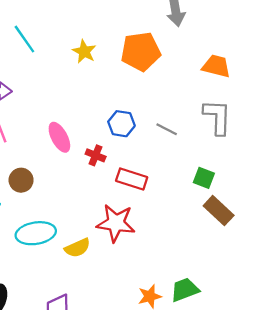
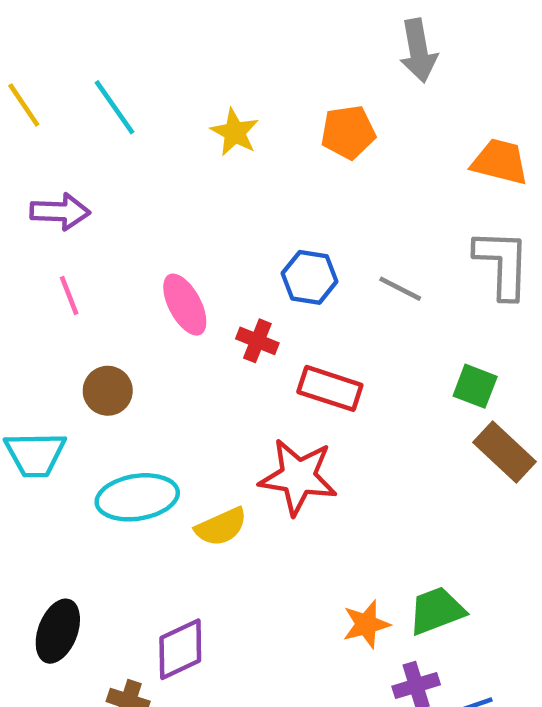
orange pentagon: (141, 51) -> (348, 132), size x0.7

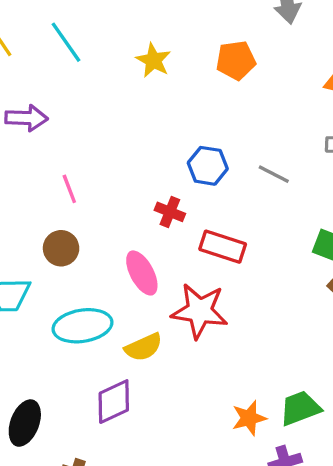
pink line: (69, 295) -> (69, 189), moved
pink ellipse: (185, 305) -> (142, 273), moved
purple diamond: (180, 649) -> (114, 402), moved

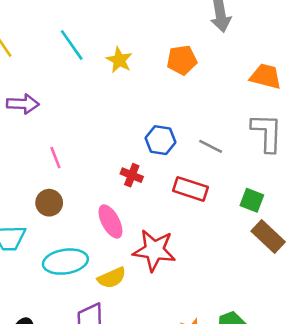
cyan line: (66, 42) -> (72, 45), moved
red rectangle: (223, 247) -> (191, 189), moved

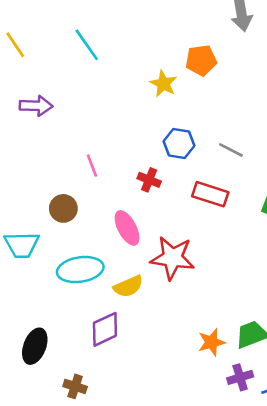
yellow star: (119, 60) -> (163, 84), moved
pink line: (55, 158) -> (92, 166), moved

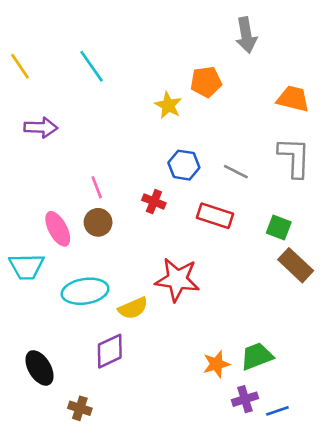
brown circle: (63, 208) -> (98, 222), moved
pink ellipse: (127, 228) -> (58, 229), moved
black ellipse: (35, 346) -> (40, 368), turned -52

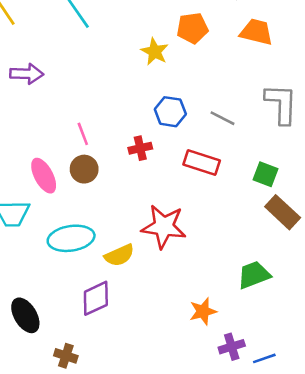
orange trapezoid: (293, 99) -> (256, 32), moved
red cross: (154, 202) -> (140, 148), turned -35
green trapezoid: (257, 356) -> (254, 275), moved

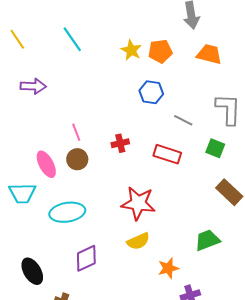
yellow star: (155, 52) -> (131, 50), moved
blue hexagon: (170, 112) -> (151, 92), moved
green square: (266, 174) -> (215, 148), moved
yellow semicircle: (119, 255) -> (138, 241), moved

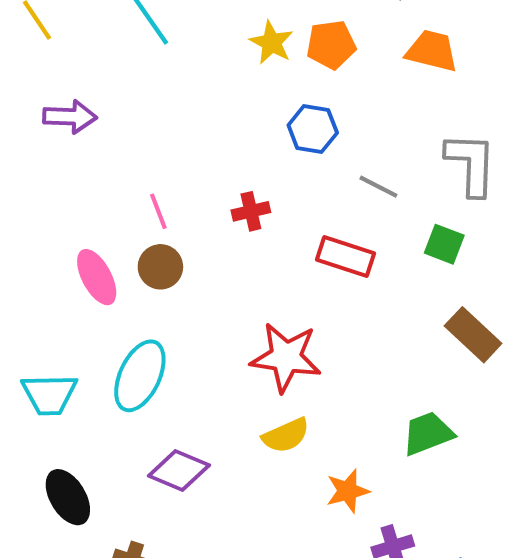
red cross: (120, 143) -> (251, 211), moved
cyan trapezoid: (22, 193) -> (49, 394), moved
cyan ellipse: (67, 212) -> (140, 376), turned -56
purple diamond: (86, 258) -> (179, 470), turned 48

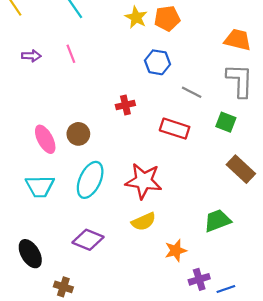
orange trapezoid: (432, 51) -> (238, 40), moved
purple arrow: (70, 117) -> (31, 56), size x0.7
pink line: (158, 211) -> (71, 54), moved
cyan ellipse: (140, 376) -> (90, 180), moved
cyan trapezoid: (49, 394) -> (40, 186), moved

